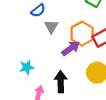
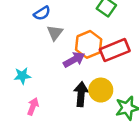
black arrow: (61, 82) -> (81, 94), moved

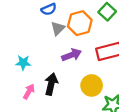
orange hexagon: (89, 44) -> (80, 23), moved
black arrow: (81, 94) -> (51, 84), moved

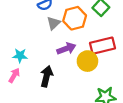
yellow circle: (92, 85) -> (87, 61), moved
pink arrow: (29, 92) -> (14, 75), moved

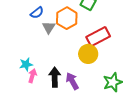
purple arrow: (66, 49) -> (72, 81), moved, turned -84
pink arrow: (14, 75) -> (32, 76), moved

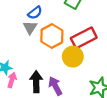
blue semicircle: (37, 13) -> (35, 13), moved
orange hexagon: (67, 18) -> (52, 36), moved

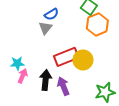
orange hexagon: (52, 36) -> (97, 24), moved
red rectangle: (84, 38) -> (66, 57), moved

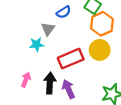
blue semicircle: (51, 14) -> (64, 12), moved
yellow circle: (83, 60) -> (100, 50), moved
cyan star: (17, 63) -> (37, 45), moved

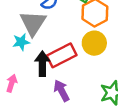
gray triangle: (48, 29) -> (33, 23), size x1.6
black arrow: (50, 83) -> (42, 64), moved

